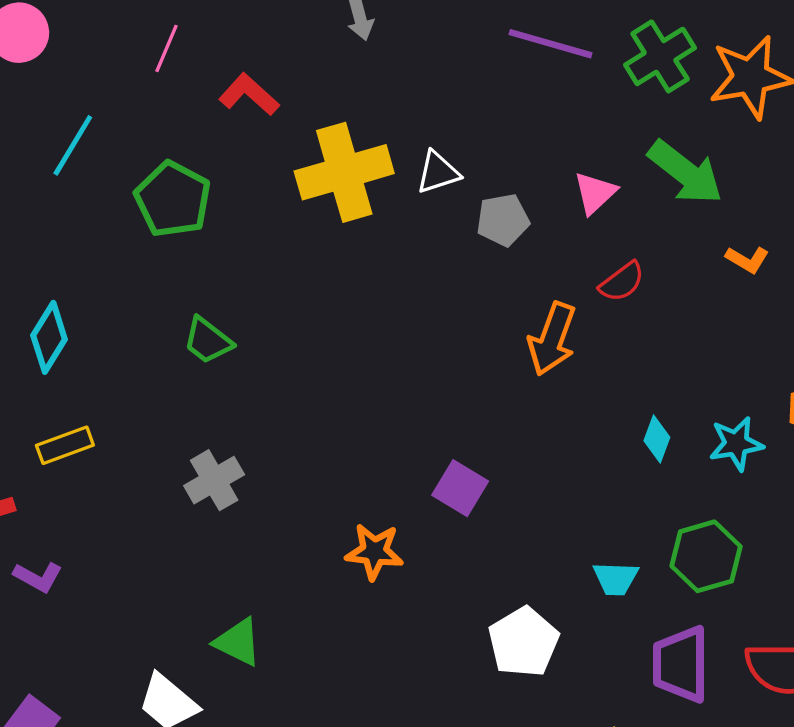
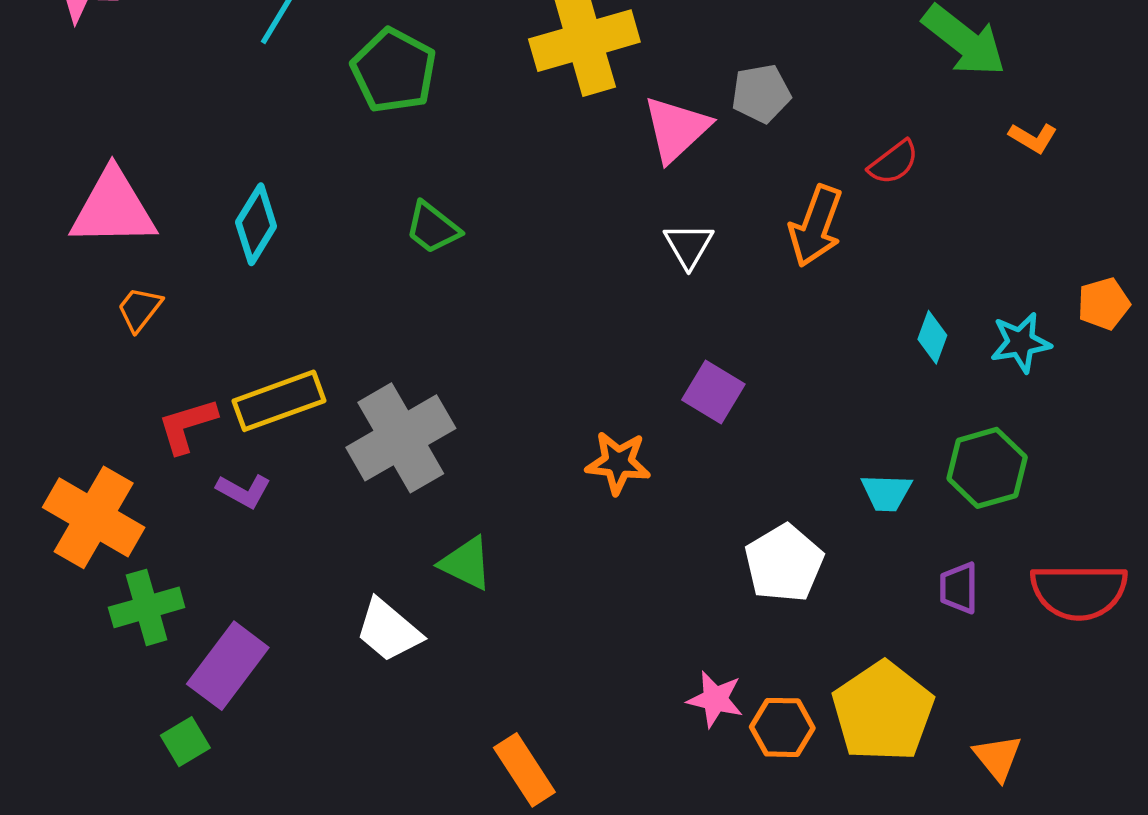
white triangle: (438, 172) -> (689, 245), moved, turned -42
pink triangle: (595, 193) -> (676, 129), moved, size x1.4
yellow rectangle: (65, 445) -> (279, 401), moved, size x1.4
gray cross: (214, 480) -> (401, 438), moved, size x1.6
purple trapezoid: (681, 664) -> (959, 588), size x0.6

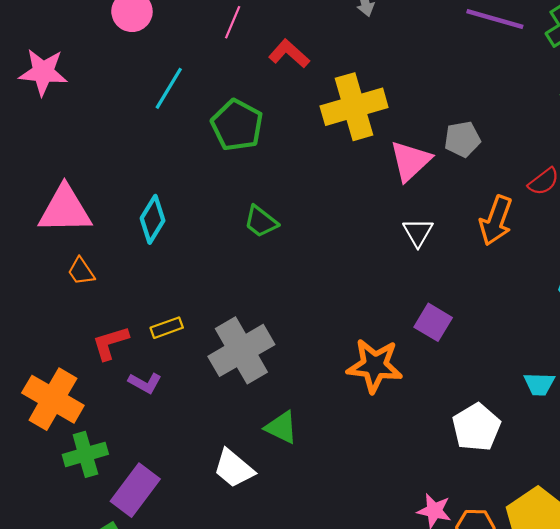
orange trapezoid: (139, 309) -> (81, 271), turned -72
yellow rectangle: (279, 401) -> (167, 328), size x0.6
orange star: (618, 463) -> (375, 366), size x1.4

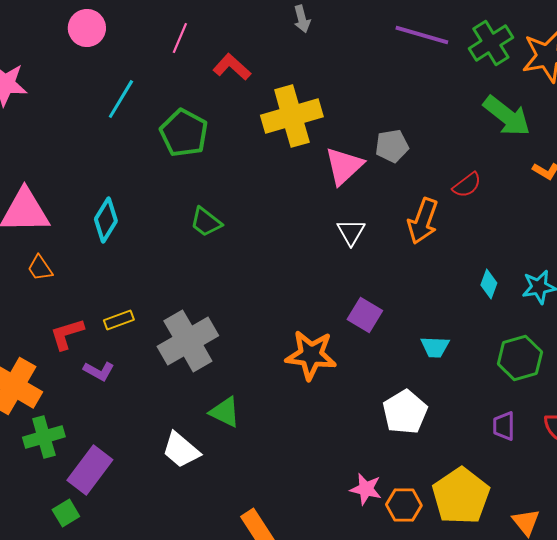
cyan trapezoid: (539, 384) -> (435, 347), moved

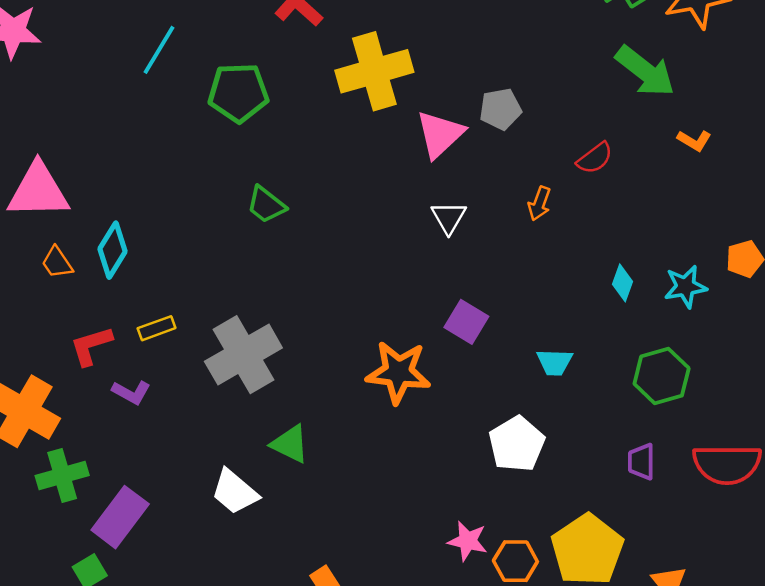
green pentagon: (184, 133) -> (238, 93), turned -30
cyan diamond: (106, 220) -> (112, 250), moved
orange arrow: (423, 221) -> (539, 203), size x0.6

